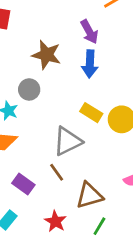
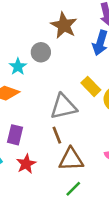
brown line: (57, 172) -> (57, 135), moved
purple rectangle: (23, 184) -> (15, 135), turned 54
red star: (55, 221) -> (26, 164), moved

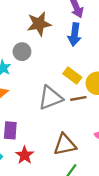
brown star: (64, 25) -> (39, 24), turned -30
brown line: (57, 135) -> (78, 98), moved, turned -70

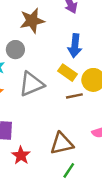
blue arrow: (75, 35) -> (75, 46), moved
gray triangle: (50, 98) -> (32, 84), moved

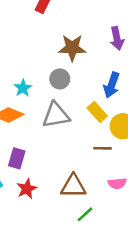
gray circle: (15, 50) -> (60, 79), moved
brown line: (74, 96) -> (102, 148), moved
green line: (69, 170) -> (85, 214), moved

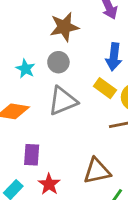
cyan star: (23, 88) -> (25, 69), moved

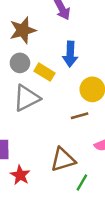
yellow rectangle: (105, 88) -> (45, 72), moved

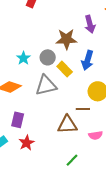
brown star: (23, 30) -> (66, 39), moved
brown triangle: (63, 160) -> (67, 125), moved

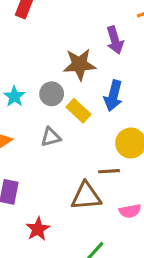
gray triangle: (46, 85) -> (51, 137), size x0.6
red star: (26, 143) -> (38, 229), moved

